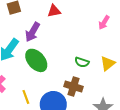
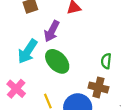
green semicircle: (82, 62) -> (106, 61), turned 80

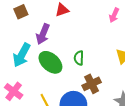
green semicircle: (106, 61) -> (79, 58), moved
brown cross: (98, 87) -> (92, 84), turned -36

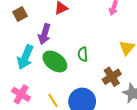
brown cross: (92, 84) -> (112, 77), moved

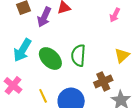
purple arrow: (44, 34) -> (44, 17), moved
green semicircle: (83, 54) -> (78, 55), size x1.5

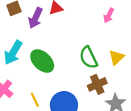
green semicircle: (78, 55) -> (88, 58), moved, turned -30

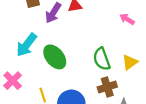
pink arrow: (109, 15) -> (127, 19), turned 88

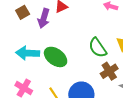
cyan arrow: (26, 45) -> (28, 53), turned 70

